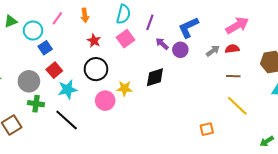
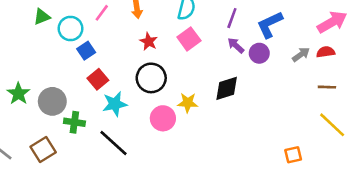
purple line: (150, 22) -> (232, 18), moved
gray circle: (29, 81) -> (52, 101), moved

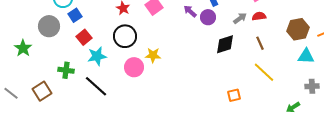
brown line: (327, 87) -> (260, 43), turned 64
black diamond: (227, 88) -> (225, 44), moved
gray circle: (52, 101) -> (49, 26), moved

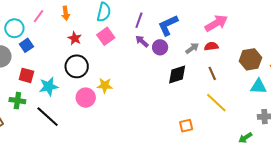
red square: (84, 37) -> (26, 75), moved, turned -35

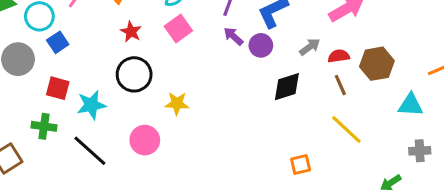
red semicircle: (211, 46) -> (339, 56), moved
brown hexagon: (250, 59) -> (377, 64), moved
pink circle: (86, 98) -> (145, 140), moved

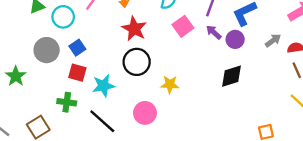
pink square: (178, 29) -> (183, 26), moved
red star: (131, 32) -> (134, 29), size x1.5
blue square: (58, 42) -> (77, 48), moved
black diamond: (287, 87) -> (232, 76), moved

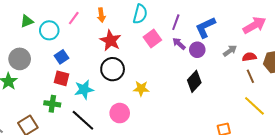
gray circle: (47, 50) -> (20, 59), moved
black diamond: (232, 76) -> (194, 81), turned -30

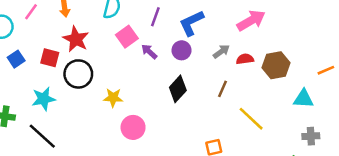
purple arrow: (179, 44) -> (149, 52), moved
brown line: (250, 76) -> (223, 89), moved, turned 48
red square: (62, 78) -> (50, 58), moved
pink circle: (120, 113) -> (133, 127), moved

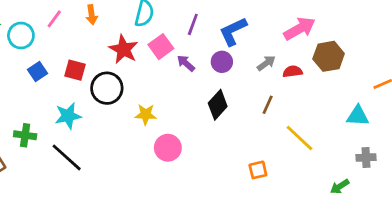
red star: (76, 39) -> (123, 49), moved
brown hexagon: (276, 65) -> (329, 56), moved

